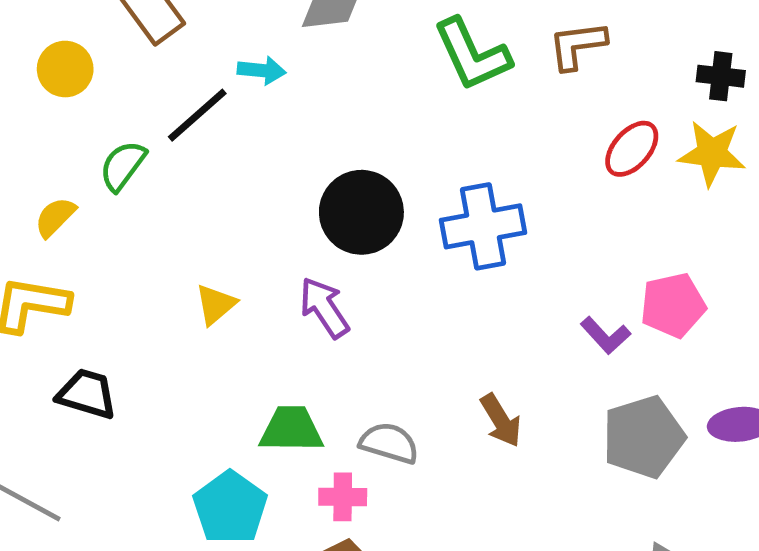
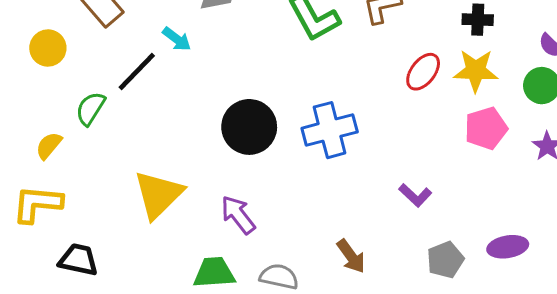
cyan arrow: (262, 70) -> (177, 39), turned 36
yellow triangle: (216, 304) -> (158, 195), size x1.8
pink pentagon: (673, 305) -> (486, 128), moved
purple arrow: (324, 308) -> (238, 215), moved
gray pentagon: (643, 437) -> (445, 260), size x0.7

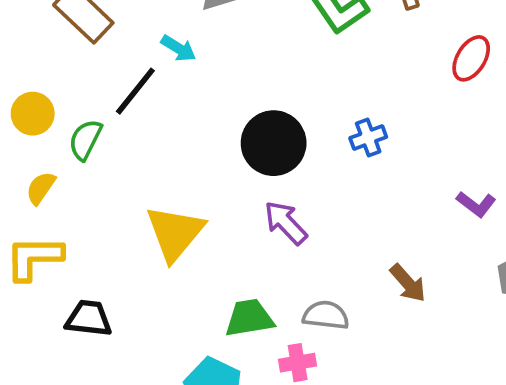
yellow circle: (48, 48) -> (33, 114), moved
blue cross: (330, 130) -> (368, 137), size x0.6
purple arrow: (238, 215) -> (286, 223), moved

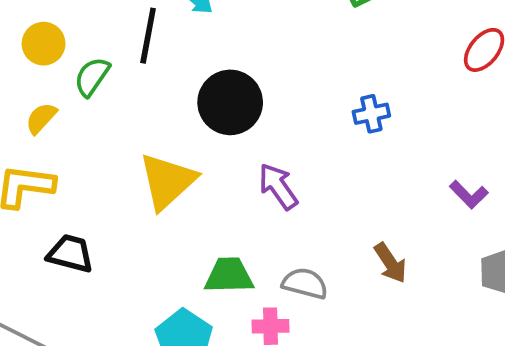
black line: (135, 91) -> (148, 36), turned -36
black circle: (274, 143) -> (230, 102), moved

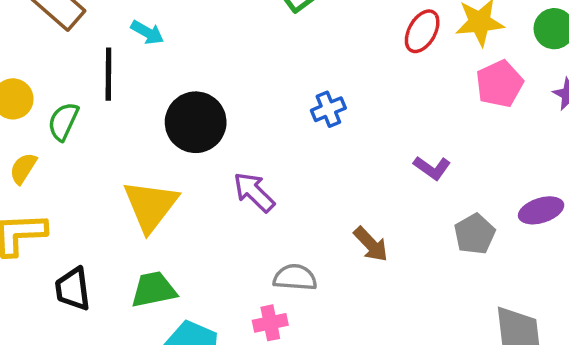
black trapezoid: (70, 254) -> (73, 289), turned -102
green trapezoid: (229, 275) -> (154, 290), moved

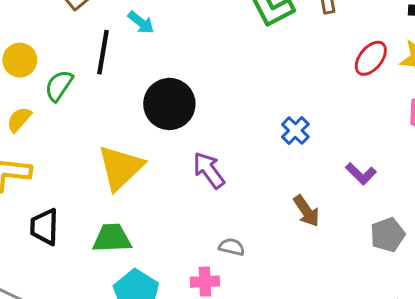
blue cross: (328, 109) -> (295, 131), moved, turned -32
brown arrow: (371, 244) -> (306, 211), moved
gray semicircle: (295, 277) -> (232, 247), size x0.7

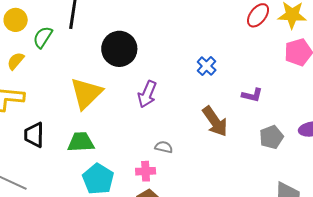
purple arrow: (209, 170) -> (147, 94), turned -120
purple L-shape: (361, 174) -> (252, 95), turned -30
brown arrow: (306, 211) -> (215, 121), size x1.4

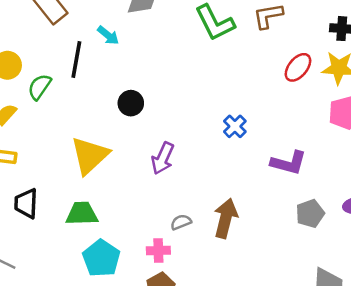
black circle: (119, 49) -> (131, 103), size x0.6
purple L-shape: (252, 95) -> (289, 163), size x1.4
brown arrow: (215, 121) -> (226, 218), moved, turned -132
gray semicircle: (164, 147) -> (181, 222), turned -36

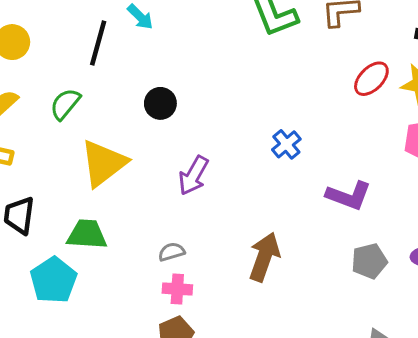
green semicircle: (39, 87) -> (65, 104), moved
gray semicircle: (181, 222) -> (172, 252), moved
cyan pentagon: (101, 258) -> (53, 280), moved

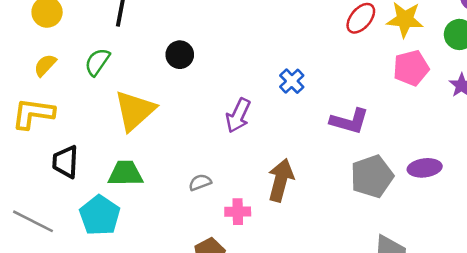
purple arrow: (194, 175) -> (238, 116), moved
gray pentagon: (369, 261) -> (372, 176), size x1.4
pink cross: (177, 289) -> (238, 212), moved

